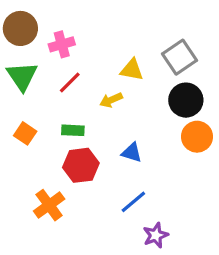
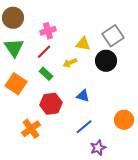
pink cross: (62, 44) -> (48, 31), moved
black circle: (186, 100) -> (106, 61), moved
green rectangle: (73, 130) -> (46, 74), moved, turned 40
orange square: (25, 133) -> (16, 84), size x1.5
orange circle: (197, 137) -> (124, 120), moved

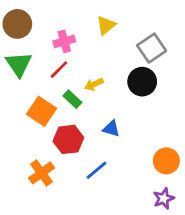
yellow triangle: (83, 44) -> (106, 25), moved, turned -49
green rectangle: (46, 74) -> (72, 99), moved
orange square: (16, 84) -> (41, 111), moved
blue line: (84, 127) -> (97, 170), moved
purple star: (98, 148) -> (164, 198), moved

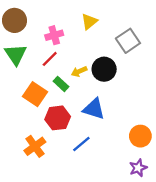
black circle: (142, 82) -> (104, 69), moved
blue triangle: (111, 129) -> (94, 109), size x1.5

